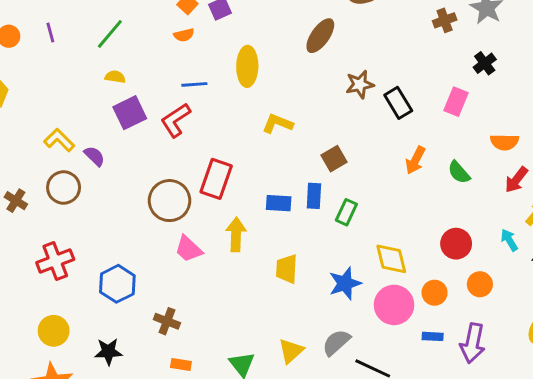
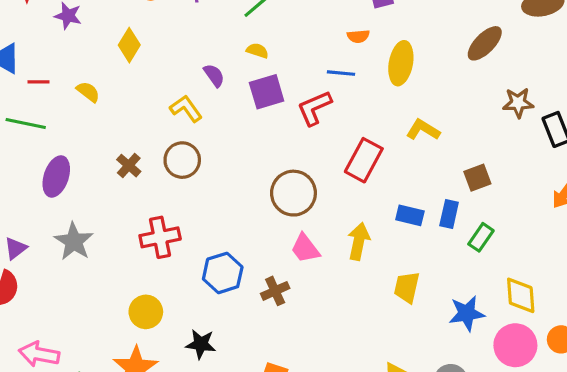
orange semicircle: (184, 35) -> (358, 36), moved
purple semicircle: (94, 156) -> (214, 75), moved
red rectangle: (216, 179) -> (364, 160), moved
brown cross: (167, 321) -> (275, 291), moved, turned 35

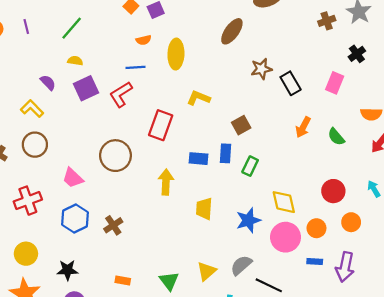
pink trapezoid: (305, 248) -> (73, 178), moved

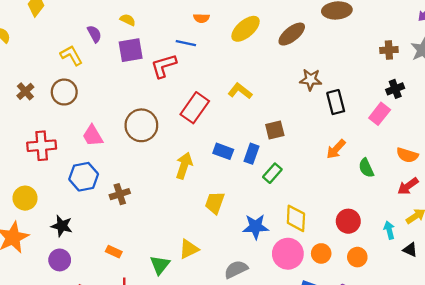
yellow ellipse: (176, 54) -> (246, 29), moved, turned 32
black cross: (357, 54) -> (395, 89), moved
yellow triangle: (207, 271) -> (189, 249), moved

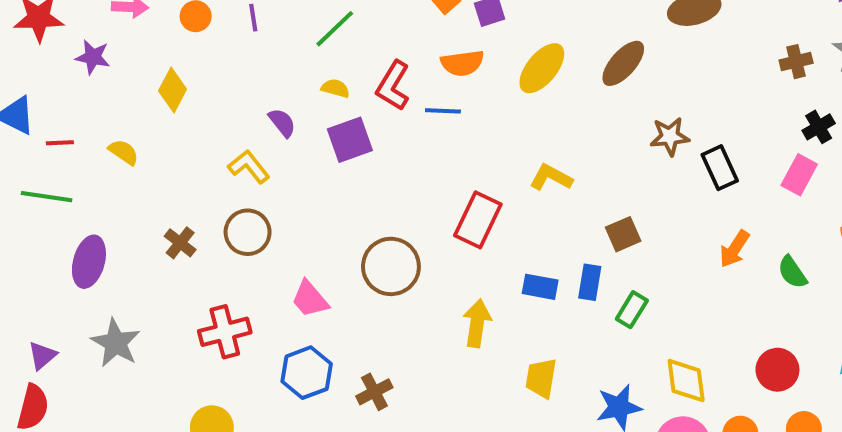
orange semicircle: (201, 18) -> (462, 63), size x1.5
red L-shape: (164, 66) -> (393, 86), moved, turned -32

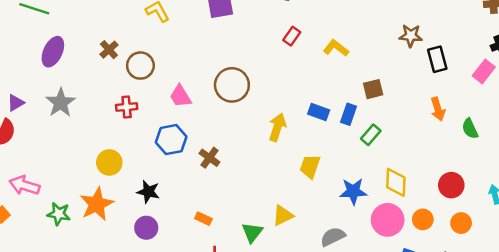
red rectangle: (478, 220) -> (292, 36), moved, size x0.6
brown circle: (248, 232) -> (140, 66), moved
orange arrow: (734, 249) -> (438, 109), turned -60
red cross: (225, 332) -> (127, 107), size x0.7
brown cross: (374, 392) -> (209, 158), turned -36

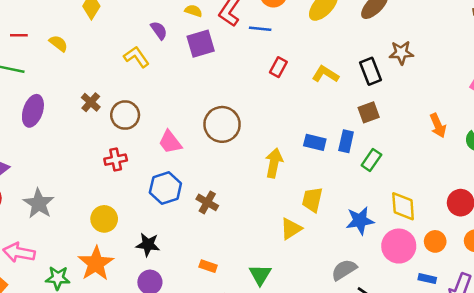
black rectangle: (437, 59) -> (370, 71), moved
gray star: (61, 103) -> (39, 203), moved
yellow triangle: (283, 215) -> (291, 229), moved

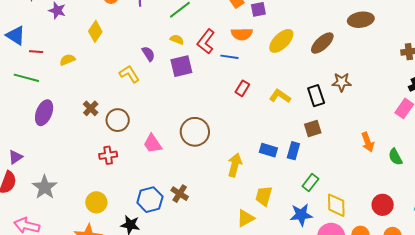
yellow semicircle: (58, 43) -> (67, 60), turned -63
green rectangle: (371, 160) -> (310, 183), moved
blue hexagon: (165, 188) -> (150, 200), moved

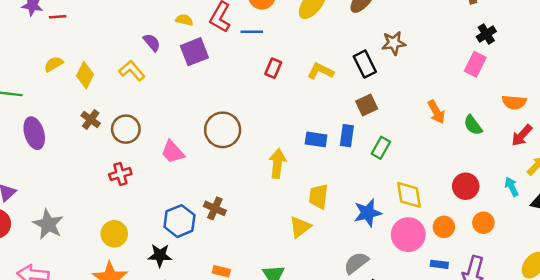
yellow diamond: (95, 31) -> (85, 75), moved
red line: (36, 52) -> (58, 17), moved
purple ellipse: (44, 113) -> (34, 133), turned -30
green rectangle: (310, 183) -> (381, 148), moved

